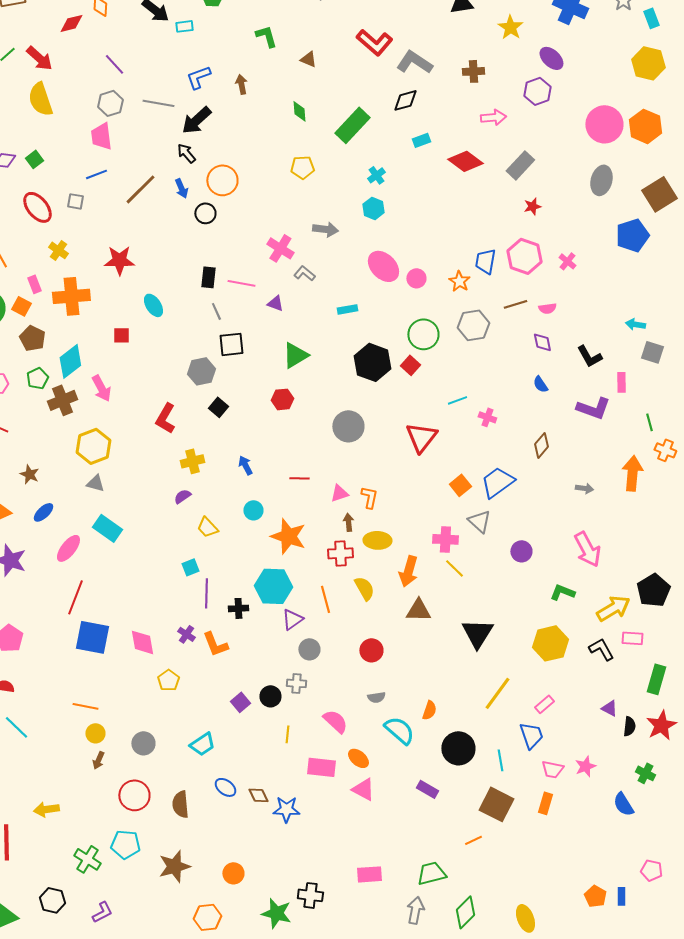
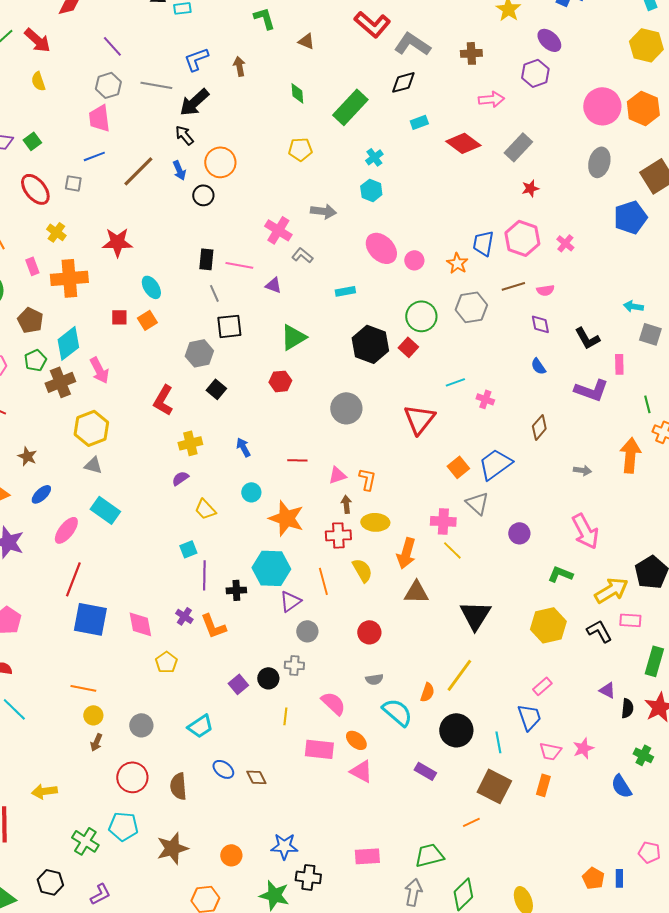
yellow semicircle: (40, 99) -> (38, 81), size x0.6
orange square: (21, 306) -> (147, 320), moved, turned 30
yellow line: (497, 693) -> (459, 675), moved
blue star: (286, 809) -> (284, 846), moved

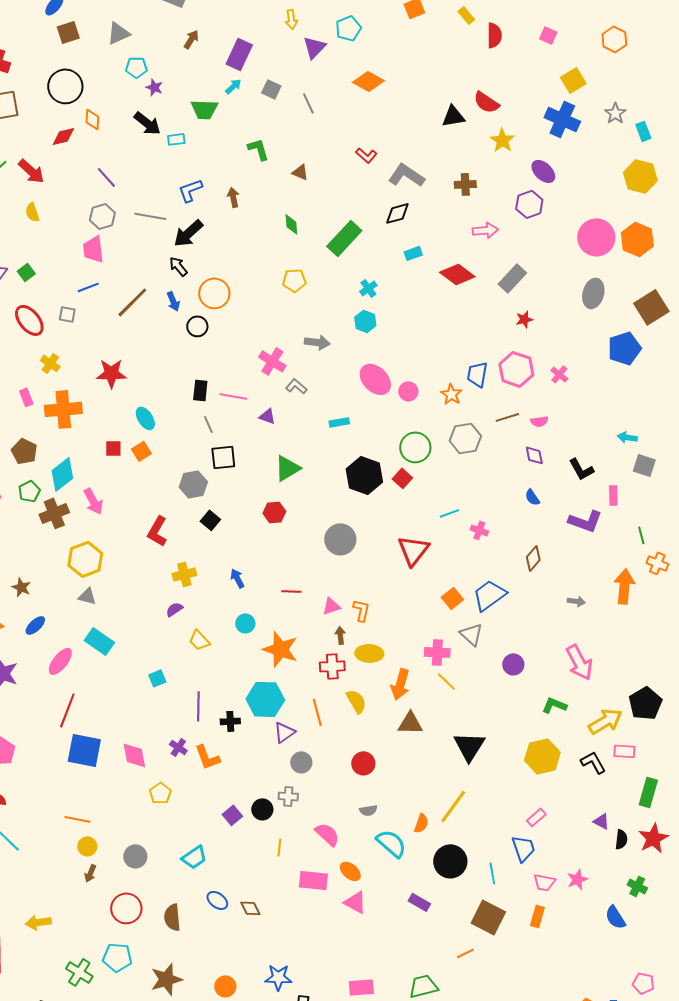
red L-shape: (372, 24) -> (366, 155), size x0.6
cyan square: (188, 549) -> (157, 678), moved

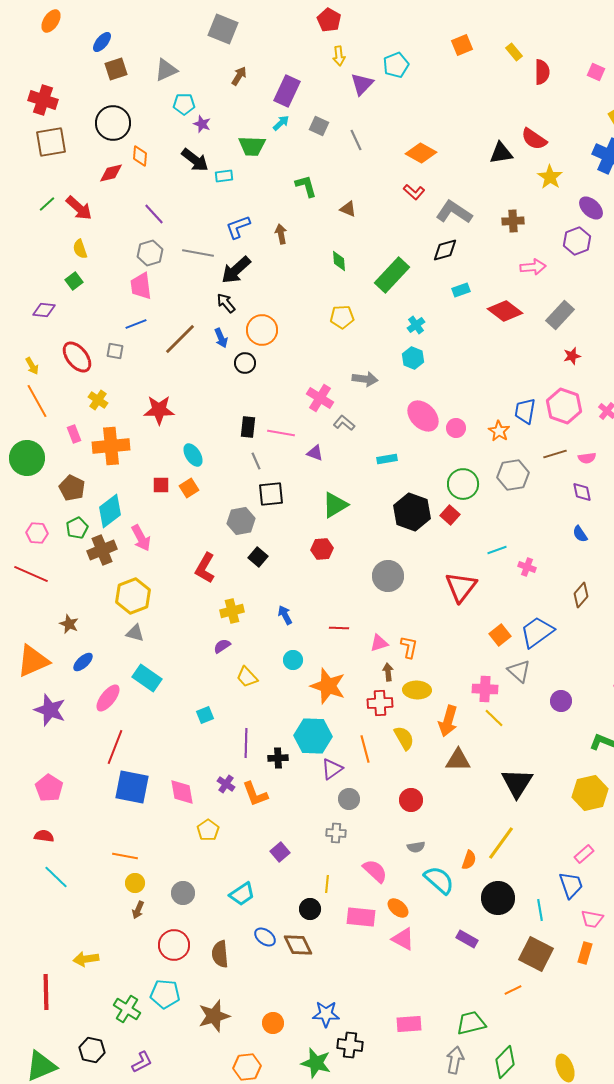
orange diamond: (368, 81) -> (421, 153), moved
green square: (26, 272) -> (74, 281), moved
black circle: (262, 809) -> (310, 909), moved
brown diamond: (250, 908) -> (298, 945), size x1.4

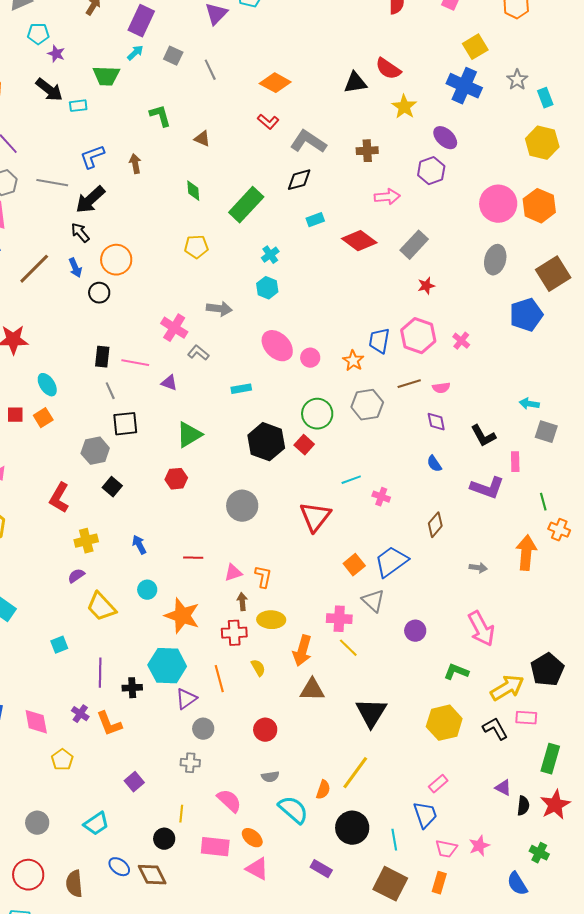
yellow trapezoid: (247, 677) -> (101, 607), size x1.4
yellow semicircle: (404, 738) -> (258, 668), size x0.7

